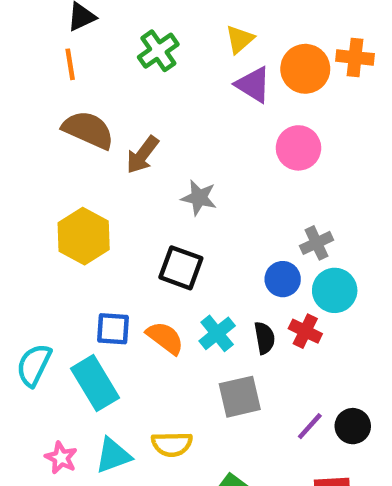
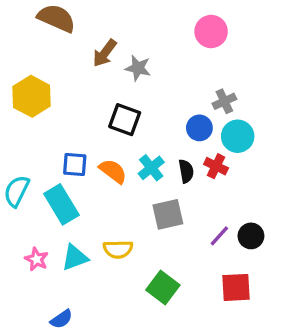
brown arrow: (142, 155) -> (105, 53), moved
yellow hexagon: (84, 236) -> (32, 96), moved

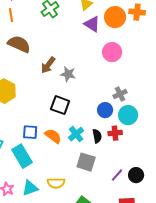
red cross: (216, 166) -> (115, 133), turned -32
gray square: (168, 214) -> (86, 162), turned 30

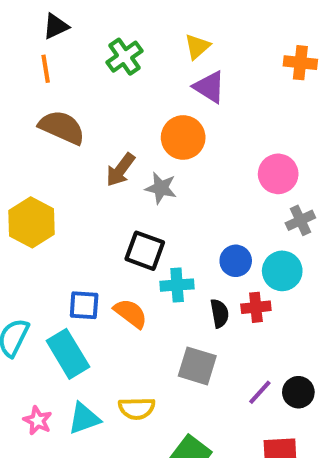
orange circle: (115, 17) -> (183, 137), moved
pink circle: (112, 52) -> (278, 174), moved
gray cross: (120, 94) -> (300, 220), moved
cyan cross: (76, 134) -> (177, 285), moved, turned 35

